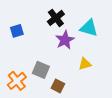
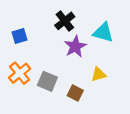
orange cross: (17, 81) -> (20, 73), moved
brown square: (58, 86) -> (75, 93), moved

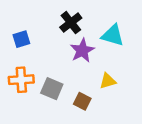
orange cross: (20, 73) -> (21, 80), turned 35

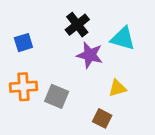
purple star: (82, 50) -> (90, 55), turned -30
brown square: (82, 101) -> (102, 118), moved

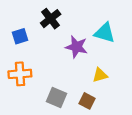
black cross: (77, 25) -> (51, 19), moved
gray square: (57, 96) -> (56, 97), moved

